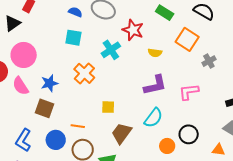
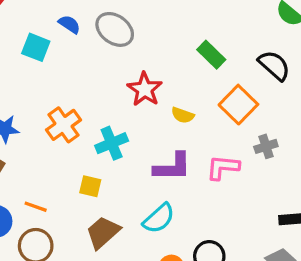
red star: (133, 30) -> (145, 89), moved
cyan square: (73, 38) -> (36, 47), moved
cyan cross: (111, 50) -> (112, 143), moved
pink L-shape: (189, 92) -> (223, 167), moved

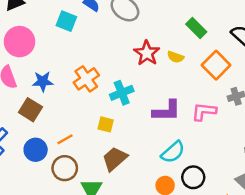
yellow semicircle: (183, 115) -> (175, 57), moved
orange line: (36, 207) -> (65, 139), turned -49
cyan semicircle: (159, 218) -> (173, 152), moved

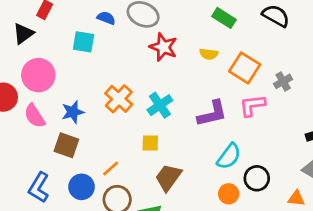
red star: (147, 53) -> (163, 47), moved
orange square: (216, 65) -> (245, 68), moved

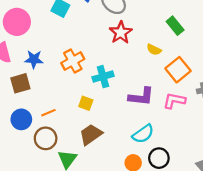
brown square: (66, 145) -> (20, 83), turned 36

